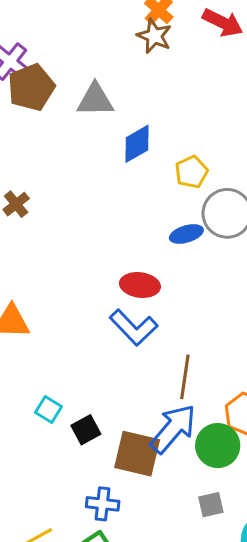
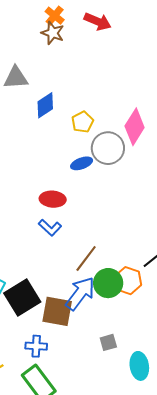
blue L-shape: (134, 328) -> (50, 228), size x0.7
brown line: (185, 377) -> (86, 259), turned 32
black square: (86, 430) -> (22, 297), size x1.8
green circle: (218, 446) -> (108, 283), moved

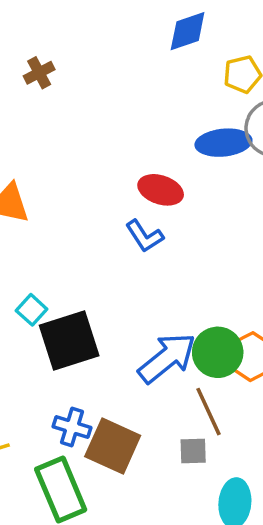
blue ellipse: (82, 163) -> (223, 143), size x1.4
brown line: (86, 259) -> (208, 412), moved, turned -76
brown square: (57, 311) -> (113, 446), moved

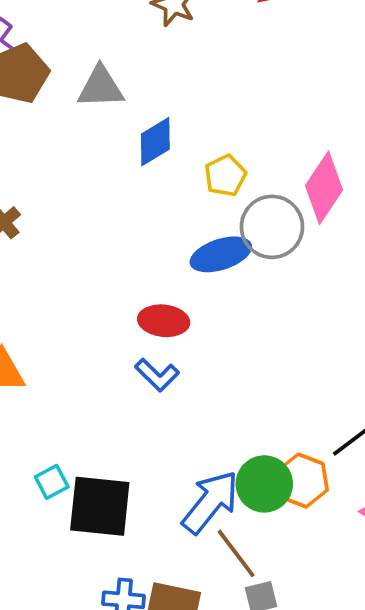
cyan square: (32, 310) -> (52, 482), turned 32
black square: (69, 340) -> (100, 506), turned 36
brown line: (208, 412) -> (236, 553), moved

